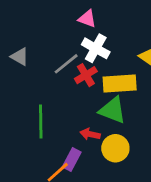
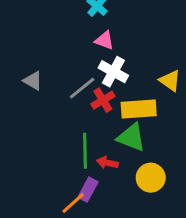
green line: (41, 121) -> (85, 151), moved
yellow circle: (115, 148) -> (151, 178), moved

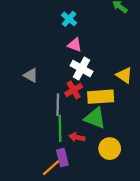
gray triangle: (33, 81) -> (31, 75), moved
gray line: (82, 88) -> (58, 105), moved, turned -50
purple rectangle: (88, 190) -> (62, 158), turned -42

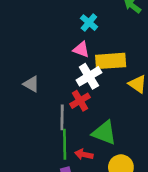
cyan cross: (69, 19) -> (89, 23), moved
white cross: (81, 69) -> (89, 76), turned 30
yellow rectangle: (101, 97) -> (111, 61), moved

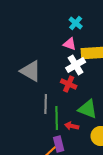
gray triangle: (31, 84) -> (31, 71), size x1.6
red cross: (80, 101) -> (69, 84), turned -35
gray line: (62, 117) -> (46, 104), moved

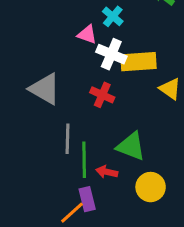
pink triangle: (70, 44) -> (87, 34), moved
white cross: (76, 65) -> (111, 54), moved, turned -36
red cross: (69, 84) -> (102, 95), moved

